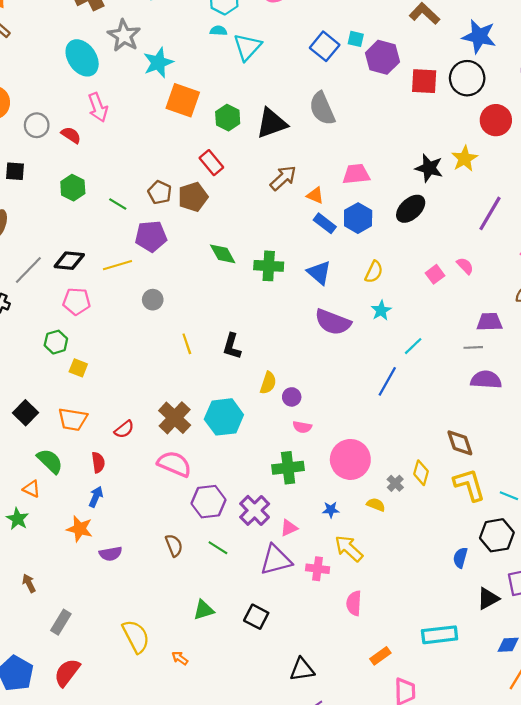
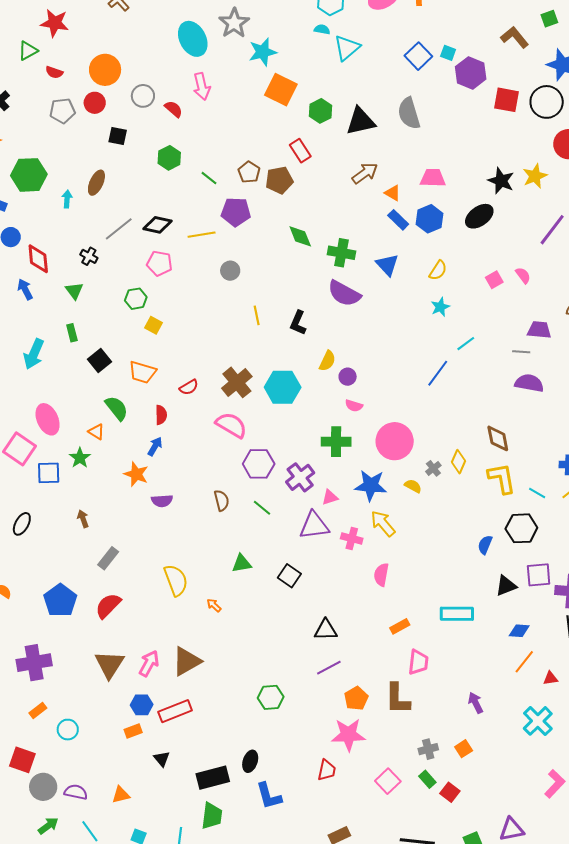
purple semicircle: (333, 322) -> (344, 293), moved
blue star: (331, 510) -> (371, 486), size x2.0

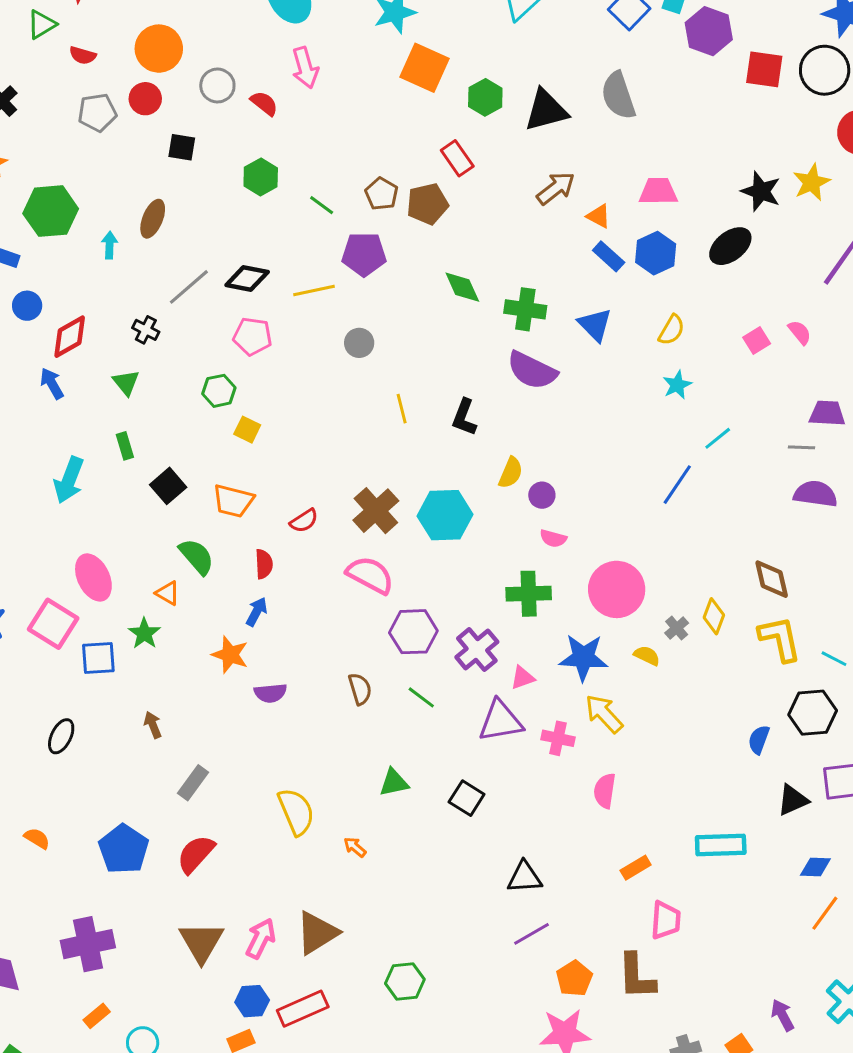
red diamond: (38, 259) -> (70, 337), turned 68
green hexagon: (271, 697) -> (405, 981), moved
purple arrow: (476, 703) -> (783, 1015), moved

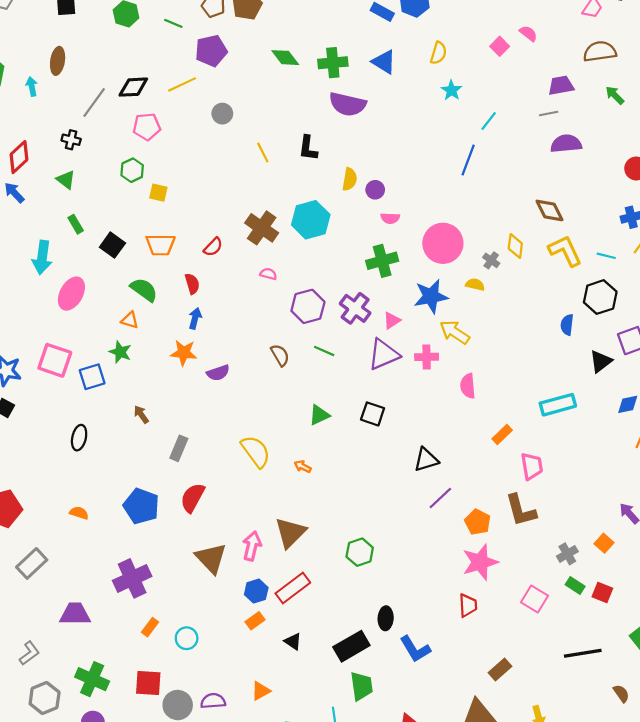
pink semicircle: (370, 575) -> (268, 274), size x0.5
pink ellipse: (93, 577) -> (71, 294), moved, turned 68

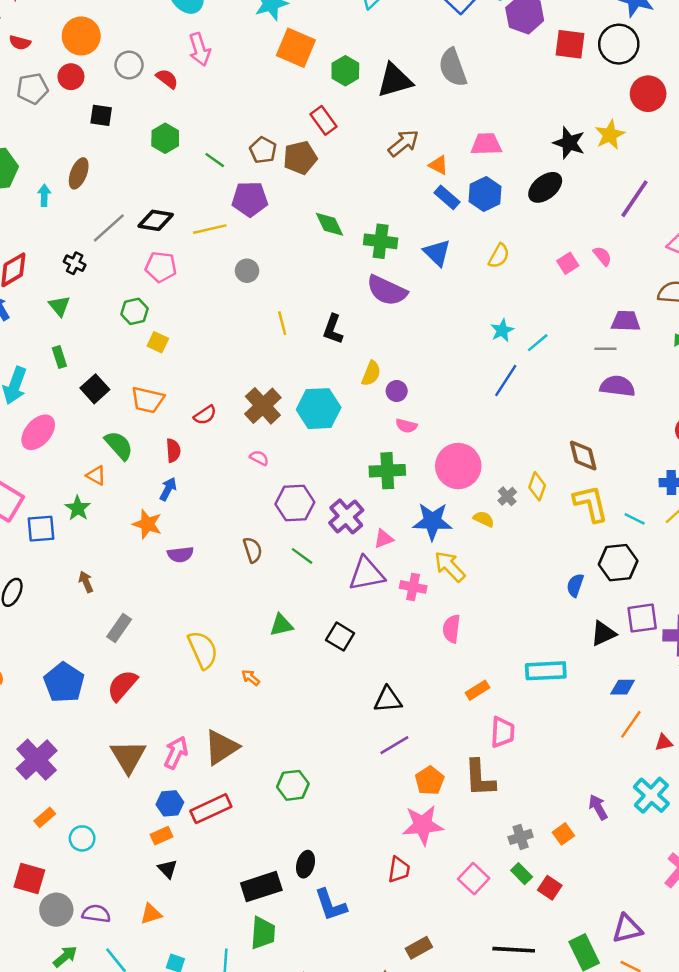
cyan star: (451, 90) -> (502, 330), moved
purple cross: (132, 578) -> (37, 760), turned -30
black triangle: (293, 641) -> (168, 869), moved

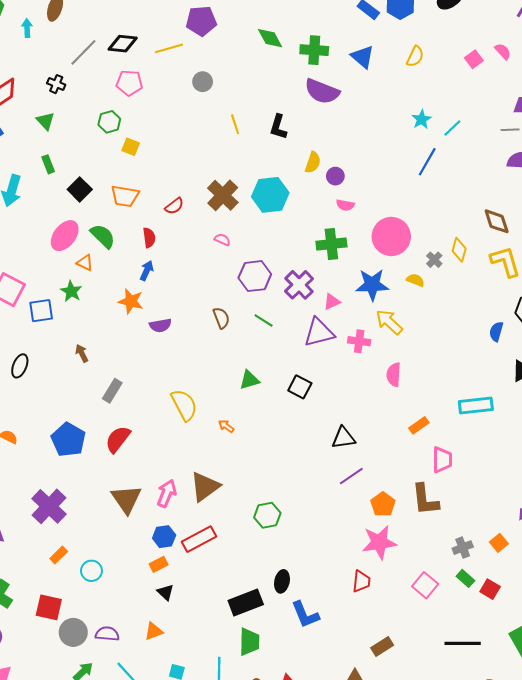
pink ellipse: (38, 432) -> (65, 236), moved

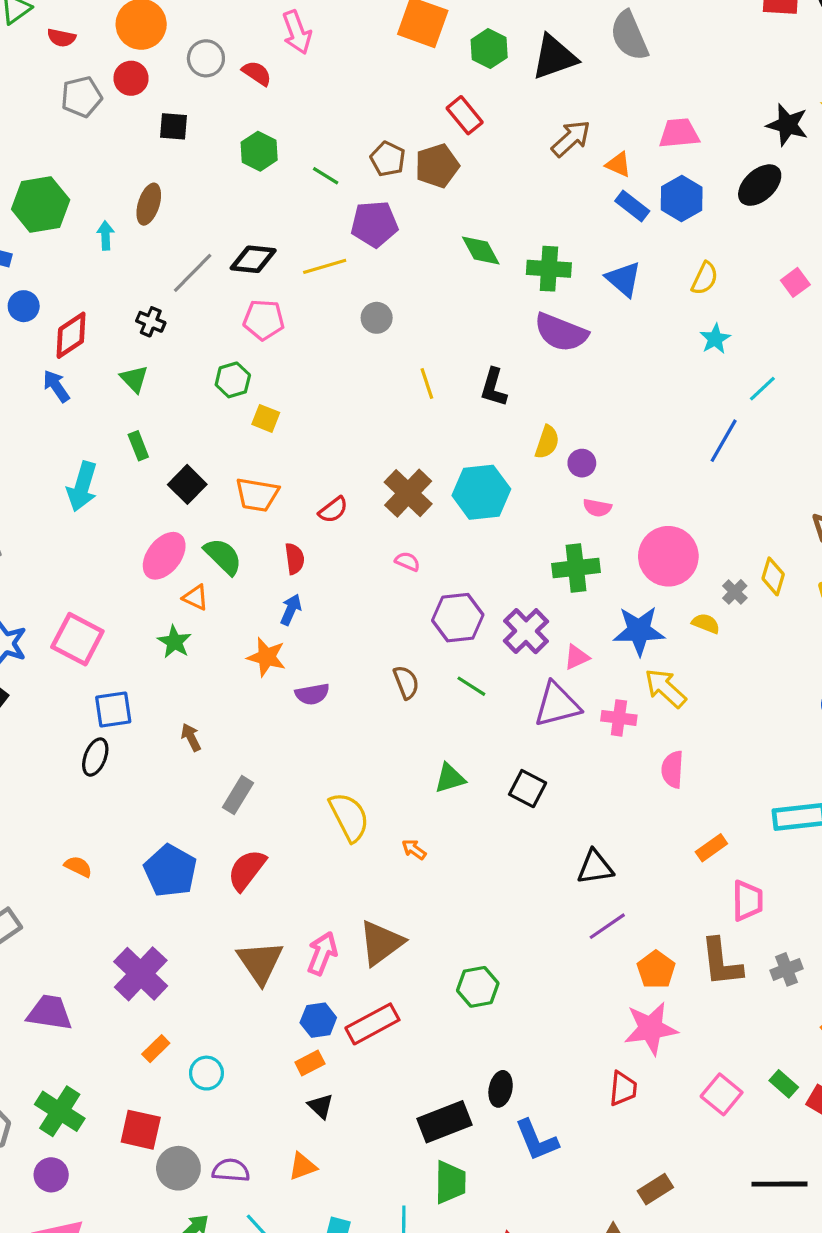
cyan star: (422, 119) -> (715, 339), moved
blue square: (41, 311) -> (113, 709), moved
gray cross: (463, 548) -> (786, 969), moved

